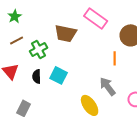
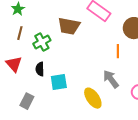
brown line: (17, 40) -> (20, 33), turned -48
cyan square: (59, 75) -> (59, 82), moved, turned -36

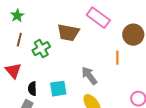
black semicircle: (40, 69) -> (32, 89), moved
gray arrow: (111, 79) -> (89, 76), moved

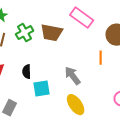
green cross: (41, 49) -> (25, 33), moved
black semicircle: (32, 89) -> (27, 72), moved

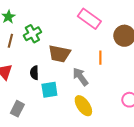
brown trapezoid: (52, 33) -> (59, 54), moved
orange line: (101, 58) -> (100, 58), moved

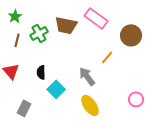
brown trapezoid: (59, 54) -> (66, 25), moved
orange line: (100, 58) -> (107, 57), turned 40
cyan square: (49, 90) -> (56, 89), turned -36

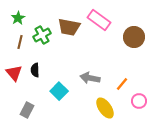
orange line: (107, 57) -> (122, 84), moved
black semicircle: (41, 72) -> (35, 70), moved
gray arrow: (87, 76) -> (90, 78), turned -42
yellow ellipse: (90, 105) -> (105, 108), moved

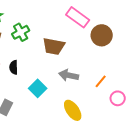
brown trapezoid: (69, 27) -> (54, 46), moved
brown circle: (134, 37) -> (102, 35), moved
yellow ellipse: (105, 108) -> (73, 110), moved

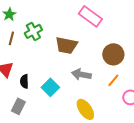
brown circle: (102, 35) -> (113, 54), moved
black semicircle: (14, 67) -> (24, 81), moved

